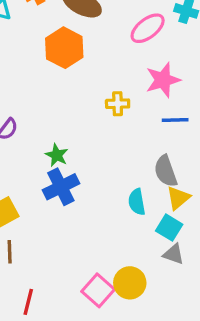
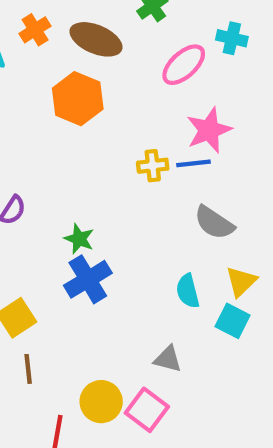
blue line: (175, 120) -> (194, 163), moved
gray semicircle: (166, 171) -> (214, 223), moved, turned -32
gray triangle: (174, 254) -> (168, 359), moved
yellow circle: (130, 283) -> (101, 402), moved

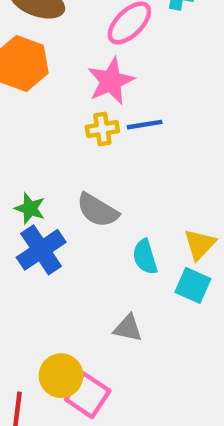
pink star: (209, 130) -> (111, 81), moved
gray semicircle: (214, 223) -> (97, 210), moved
pink square: (147, 410) -> (88, 395), moved

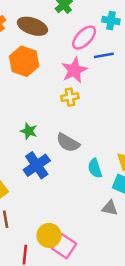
blue line: (145, 125) -> (104, 55), moved
green star: (30, 208) -> (29, 131), moved
gray triangle: (128, 328) -> (110, 208), moved

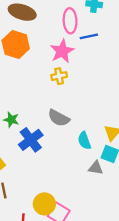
pink ellipse: (84, 38) -> (70, 21), turned -45
green star: (29, 131) -> (11, 120), moved
gray triangle: (110, 208) -> (96, 168), moved

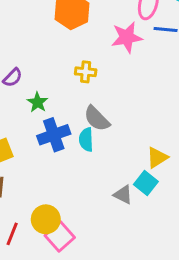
yellow cross: (59, 76) -> (86, 72), moved
cyan semicircle: (84, 141) -> (86, 140), moved

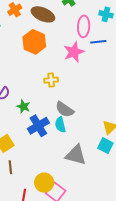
gray triangle: (123, 195) -> (76, 155), moved, size x1.6

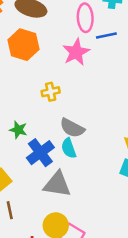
gray triangle: (76, 155) -> (57, 184), moved

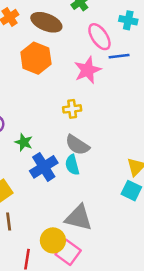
pink ellipse: (85, 18) -> (99, 37), turned -36
yellow cross: (51, 92) -> (72, 109), moved
gray triangle: (57, 184) -> (79, 218), moved

